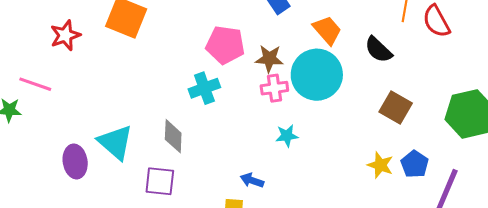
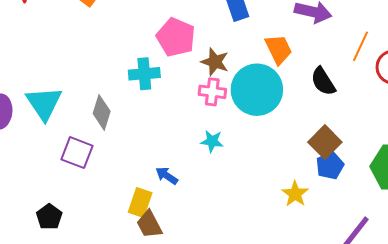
blue pentagon: (415, 164) -> (330, 166), moved

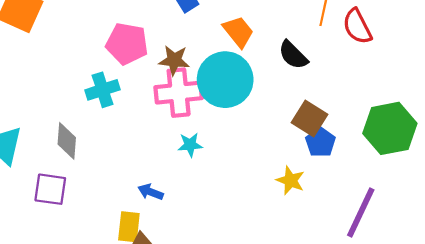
pink cross: (212, 92) -> (179, 93), size x1.6

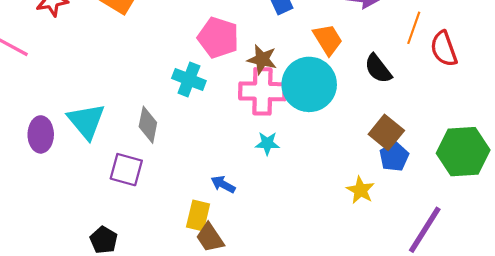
cyan cross: (102, 90) -> (189, 79), turned 32

